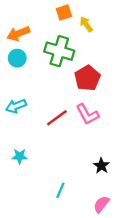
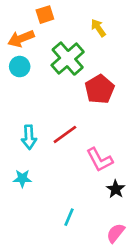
orange square: (64, 13) -> (45, 15), moved
green cross: (59, 51) -> (68, 59), turned 32
cyan arrow: (16, 106) -> (29, 137), moved, turned -72
pink L-shape: (87, 114) -> (100, 160), moved

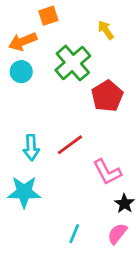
cyan star: (22, 178) -> (24, 192), size x1.6
pink semicircle: (116, 233) -> (117, 234), moved

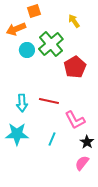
cyan circle: (21, 72) -> (27, 50), moved
red line: (70, 145) -> (49, 101), turned 48
cyan line: (74, 234) -> (52, 139), moved

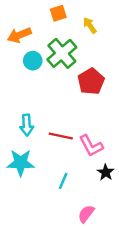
orange square: (34, 11) -> (58, 13), moved
red line: (49, 101) -> (61, 136), moved
cyan line: (52, 139) -> (63, 181), moved
pink semicircle: (82, 163) -> (86, 214), moved

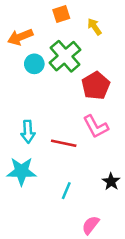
pink L-shape: (91, 146) -> (96, 127), moved

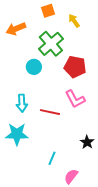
cyan circle: (34, 64) -> (34, 67), moved
red pentagon: (96, 86) -> (75, 67), turned -30
cyan line: (66, 191) -> (52, 158), moved

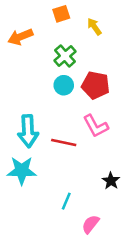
green cross: (51, 44) -> (65, 56), size x0.7
cyan circle: (34, 67) -> (64, 85), moved
cyan arrow: (22, 103) -> (28, 131), size x1.4

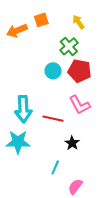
orange square: (61, 14) -> (41, 20), moved
green cross: (65, 56) -> (69, 46), moved
black star: (111, 181) -> (72, 143), moved

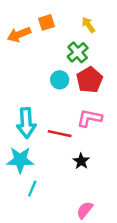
red pentagon: (80, 71) -> (90, 80), turned 30
pink L-shape: (80, 105) -> (90, 118), turned 130
cyan line: (55, 167) -> (32, 189), moved

